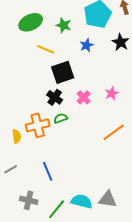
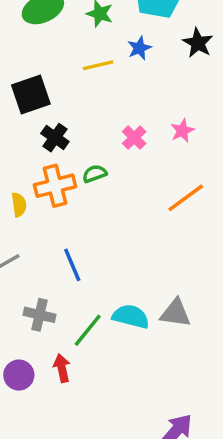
yellow line: (46, 49) -> (98, 65), moved, turned -36
black square: (63, 72) -> (31, 95), moved
black cross: (55, 97) -> (55, 138), moved

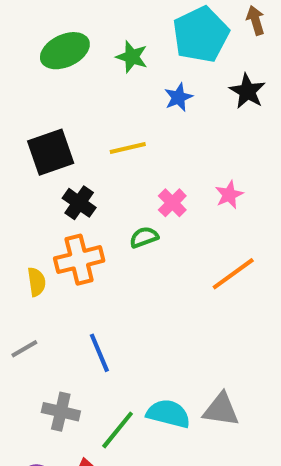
yellow line: (98, 65) -> (128, 148), moved
green semicircle: (95, 174) -> (144, 237), moved

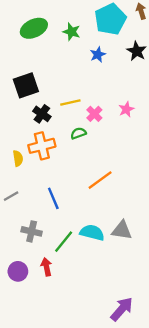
yellow line: (128, 148) -> (70, 102), moved
orange line: (233, 274) -> (100, 180), moved

